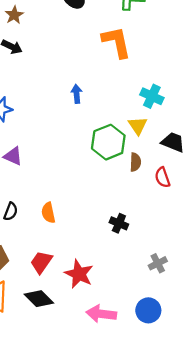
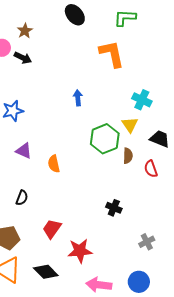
orange semicircle: (48, 213) -> (54, 164), moved
red trapezoid: (41, 262) -> (52, 229), moved
red star: (79, 274) -> (80, 251), turned -30

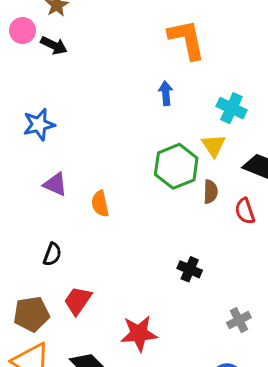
blue arrow: (78, 98) -> (166, 93), moved
red trapezoid: (52, 229) -> (78, 301), moved

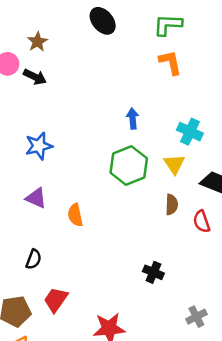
orange L-shape: (187, 39) -> (170, 63), moved, size x0.7
blue star: (39, 125) -> (39, 146), moved
green hexagon: (176, 166) -> (129, 165), moved

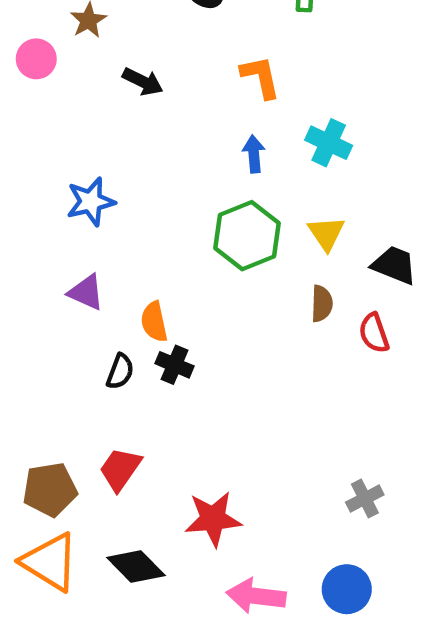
orange L-shape: (170, 63) -> (261, 77), moved
black arrow: (35, 77) -> (143, 82), moved
cyan cross: (190, 132) -> (329, 143), moved
black semicircle: (34, 259) -> (120, 372), moved
black cross: (153, 272) -> (174, 365), moved

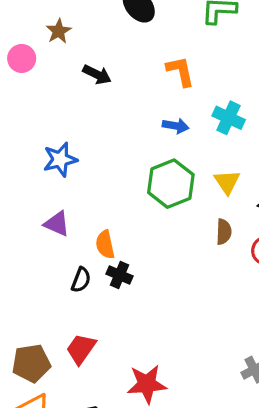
blue arrow: (254, 154) -> (176, 126), turned 105

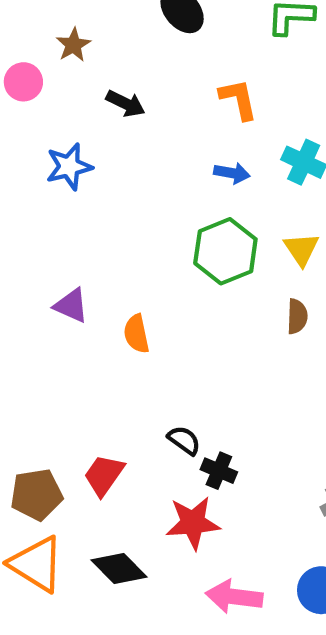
blue star: (60, 160) -> (69, 167), moved
black cross: (120, 275) -> (219, 471), moved
black semicircle: (81, 280) -> (184, 440), moved, turned -75

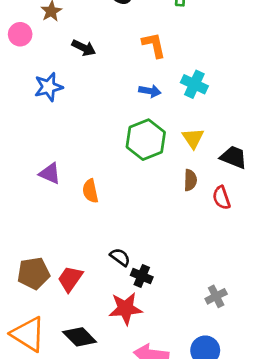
brown pentagon: (36, 495) -> (34, 273), moved

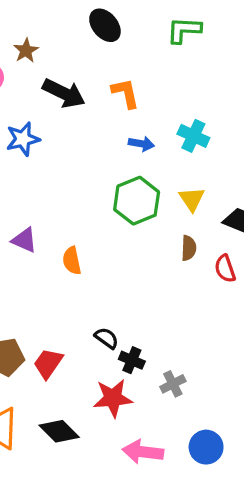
orange L-shape: (154, 45) -> (125, 93), moved
black arrow: (84, 48) -> (64, 93), size x1.5
gray cross: (216, 296) -> (173, 384), moved

